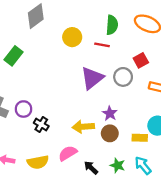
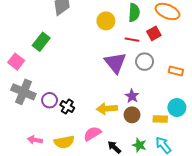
yellow circle: (72, 37) -> (106, 21), moved
red line: (102, 45) -> (132, 40), moved
red square: (141, 60) -> (154, 33), moved
purple triangle: (92, 78) -> (115, 63), turned -30
purple circle: (24, 109) -> (50, 100), moved

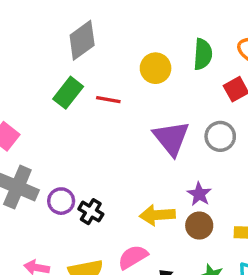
red line: (132, 40) -> (108, 100), moved
green rectangle: (41, 42) -> (68, 93), moved

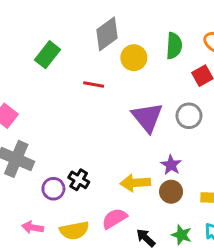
gray diamond: (82, 40) -> (107, 34), moved
green rectangle: (68, 93) -> (47, 55), moved
purple circle: (61, 201) -> (53, 189), moved

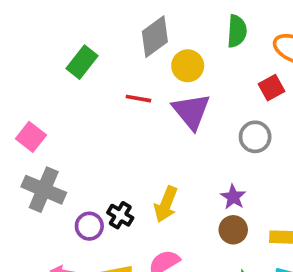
green semicircle: (174, 46) -> (237, 31), moved
purple triangle: (147, 117) -> (191, 111), moved
yellow arrow: (135, 183) -> (166, 204), moved, turned -64

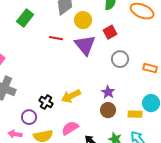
red square: (271, 88) -> (110, 32), moved
yellow arrow: (166, 204) -> (71, 96), turned 42
purple circle: (89, 226) -> (29, 117), moved

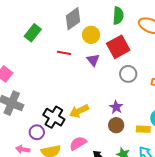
red square: (110, 32) -> (118, 47), size x1.6
purple triangle: (85, 45) -> (93, 60), size x0.6
black cross: (46, 102) -> (54, 117), size x1.5

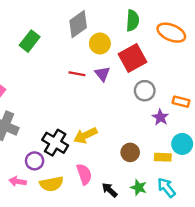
red line: (64, 53) -> (77, 74), moved
purple star: (116, 107) -> (160, 117), moved
pink semicircle: (78, 143) -> (84, 174), turned 102

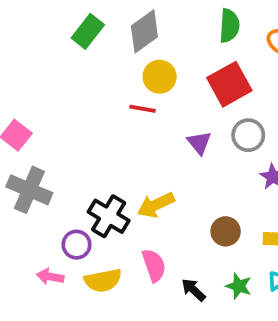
green rectangle: (30, 41) -> (88, 31), moved
yellow circle: (100, 43) -> (160, 77), moved
purple triangle: (102, 74) -> (199, 143), moved

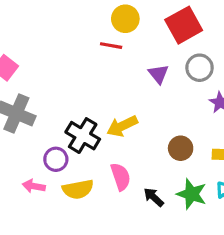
green star: (239, 286) -> (192, 194), size x1.4

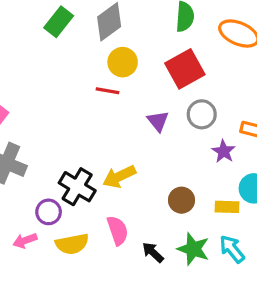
pink arrow: (34, 186) -> (25, 241), turned -30

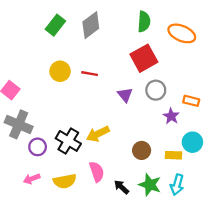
yellow circle: (123, 62) -> (60, 71), moved
purple circle: (49, 212) -> (38, 147), moved
cyan arrow: (232, 249) -> (177, 185), turned -126

